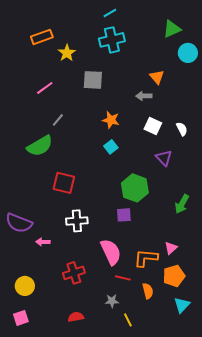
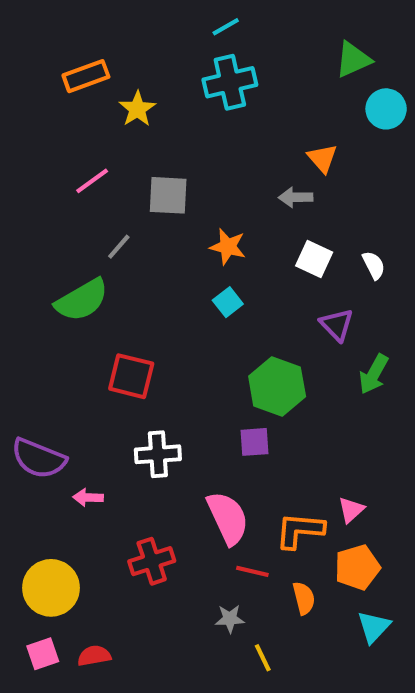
gray square: (93, 80) -> (168, 195), moved
green arrow: (182, 204) -> (374, 374), moved
yellow circle: (25, 286) -> (51, 588), size x1.4
red semicircle: (76, 317) -> (94, 656), moved

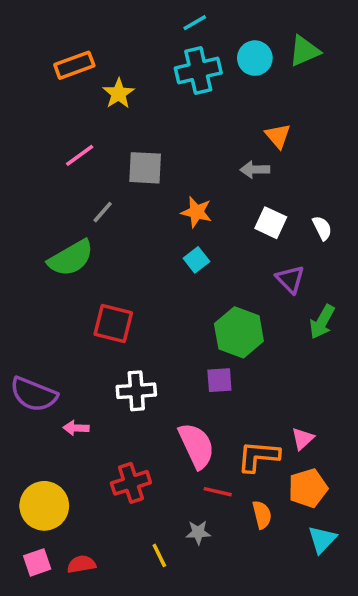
cyan circle: (386, 109) -> (255, 58), moved
yellow line: (263, 658) -> (159, 555), moved

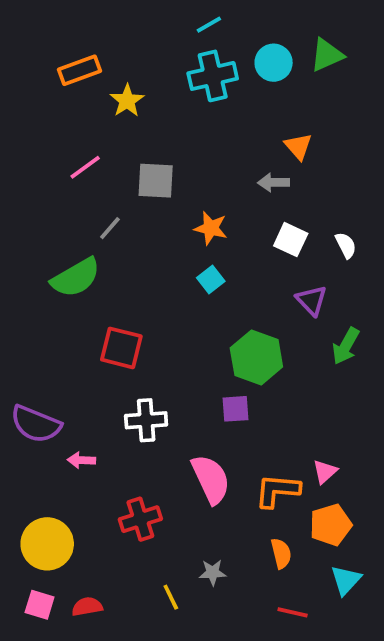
red line: (218, 492) -> (293, 612), moved
pink square: (37, 562) -> (40, 605), turned 36

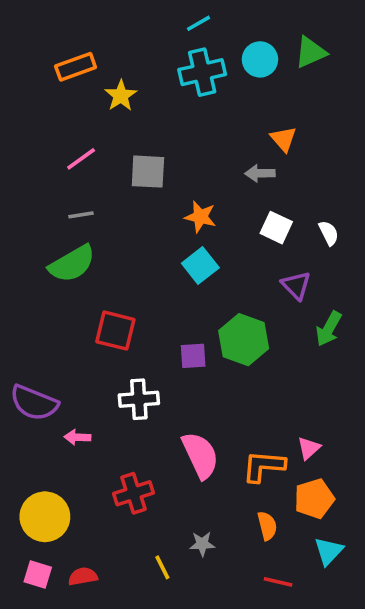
gray line: (110, 228) -> (81, 215), moved, turned 40
cyan square: (211, 279) -> (200, 266), size x1.4
purple square: (235, 409) -> (193, 356), moved

